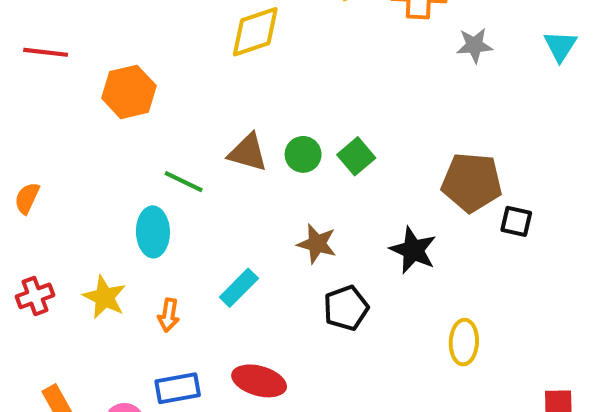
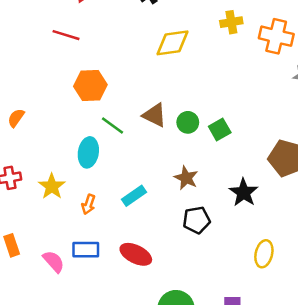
red line: (46, 52) -> (66, 35), moved
orange hexagon: (129, 92) -> (90, 86), moved

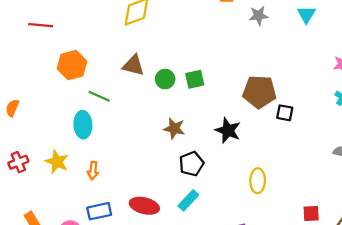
brown triangle: (155, 115) -> (133, 65), moved
green square: (220, 129) -> (195, 79), turned 30
cyan rectangle: (134, 196) -> (188, 200), moved

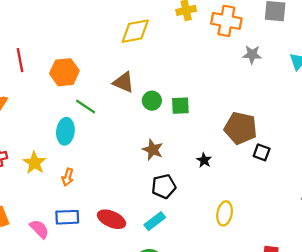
red line: (41, 25) -> (20, 60), moved, turned 65
black star: (228, 130) -> (204, 160), size x0.6

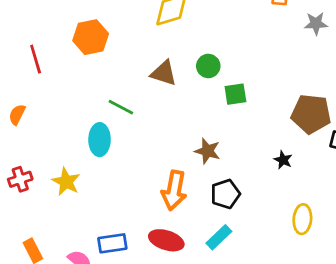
orange hexagon: (64, 72) -> (91, 37), moved
green circle: (152, 101) -> (208, 66), moved
black star: (204, 160) -> (283, 160), moved
orange arrow: (68, 177) -> (174, 190), moved, size x1.8

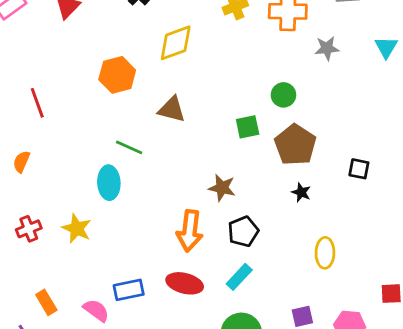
orange hexagon: (91, 37) -> (117, 75), moved
green circle: (208, 66) -> (283, 95), moved
brown pentagon: (311, 114) -> (295, 145), moved, turned 30

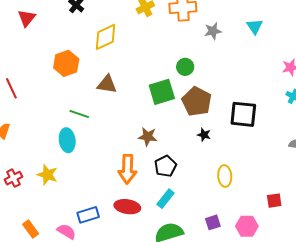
green square: (248, 127) -> (162, 92), size x1.5
black square: (359, 169) -> (243, 114), size x1.8

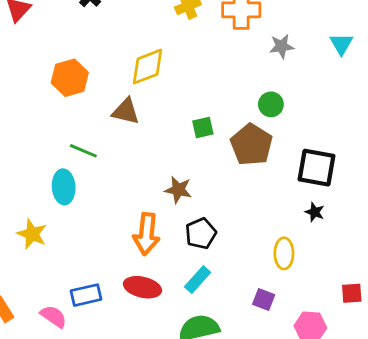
yellow diamond: (105, 37) -> (148, 67), moved
green circle: (185, 67) -> (271, 104), moved
green square: (162, 92) -> (203, 128), size x0.6
black star: (204, 135) -> (315, 212), moved
purple square: (213, 222) -> (264, 299), moved, turned 35

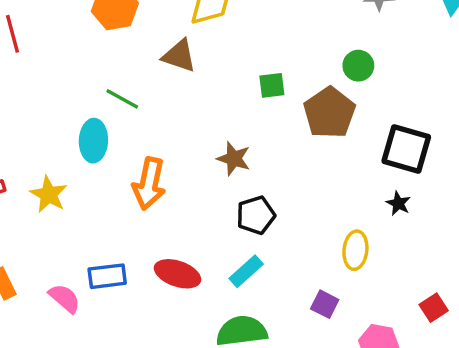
orange arrow: (146, 234) -> (149, 184), moved
red square: (352, 293) -> (434, 308), turned -35

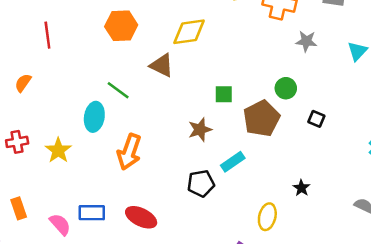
black square: (406, 149) -> (316, 119), moved, size x0.5
brown star: (234, 159) -> (200, 130), moved, turned 30
cyan rectangle: (246, 271) -> (233, 162), moved

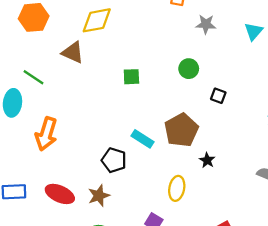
brown pentagon: (261, 118) -> (181, 130), moved
brown star: (200, 130) -> (99, 196), moved
cyan rectangle: (233, 162) -> (143, 139), turned 70
black pentagon: (201, 183) -> (114, 160), turned 30

